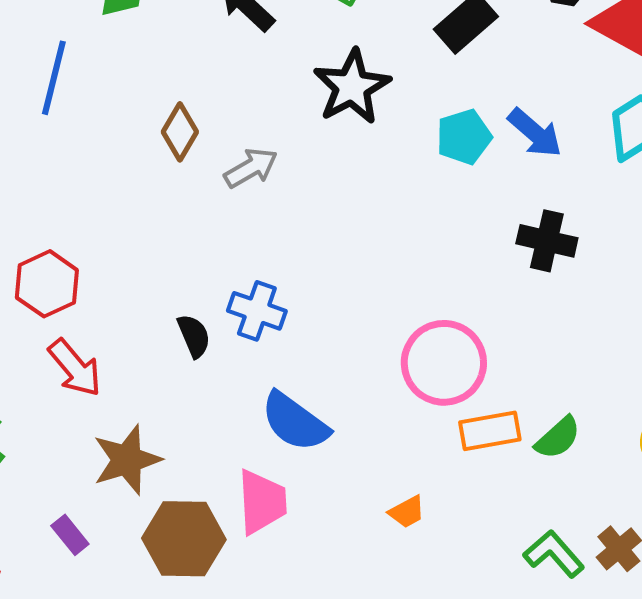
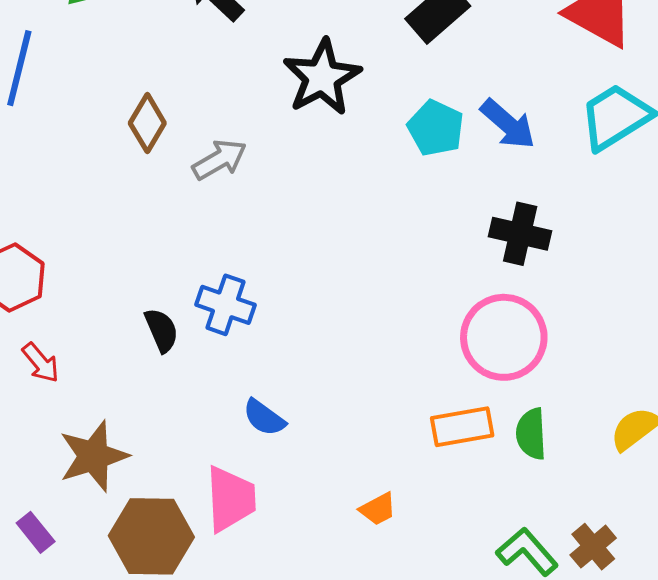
cyan pentagon: (464, 137) -> (436, 128), turned -30
pink circle: (444, 363) -> (504, 337), moved
red arrow: (75, 368) -> (41, 363), size x0.7
blue semicircle: (295, 422) -> (264, 418), size x0.6
green semicircle: (558, 438) -> (531, 434), turned 129

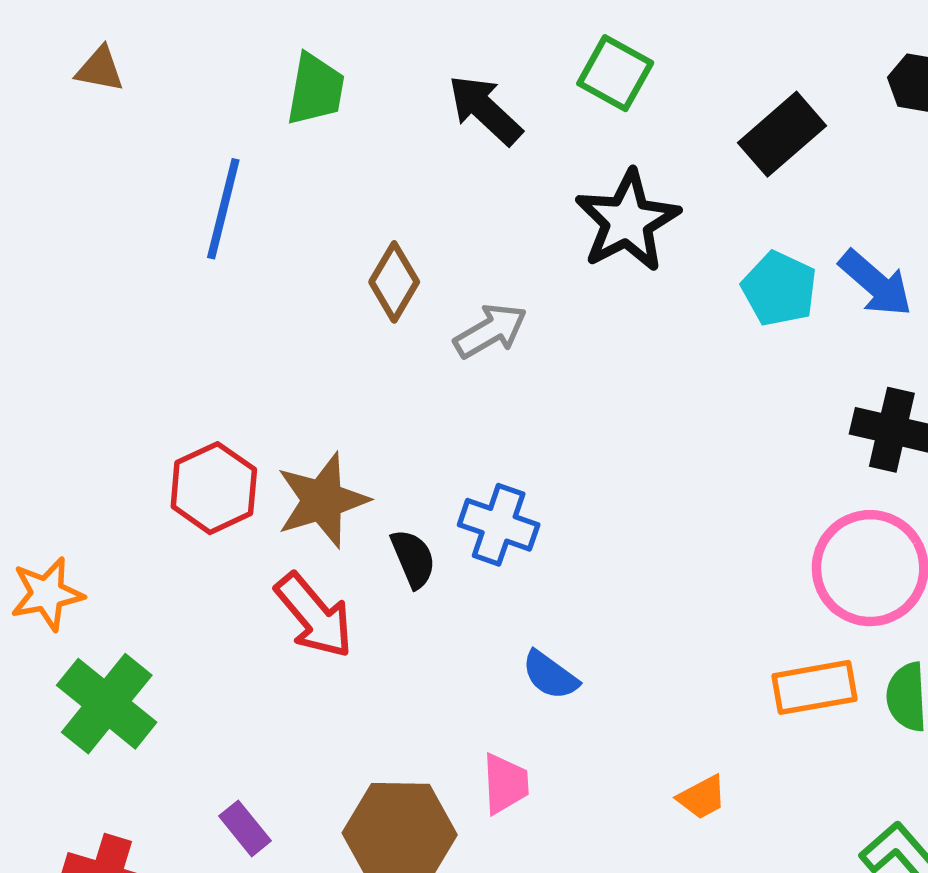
red arrow: (41, 363) -> (314, 616), moved, size x1.6
brown star: (93, 456) -> (322, 500), moved
pink trapezoid: (231, 499) -> (505, 784), size x0.7

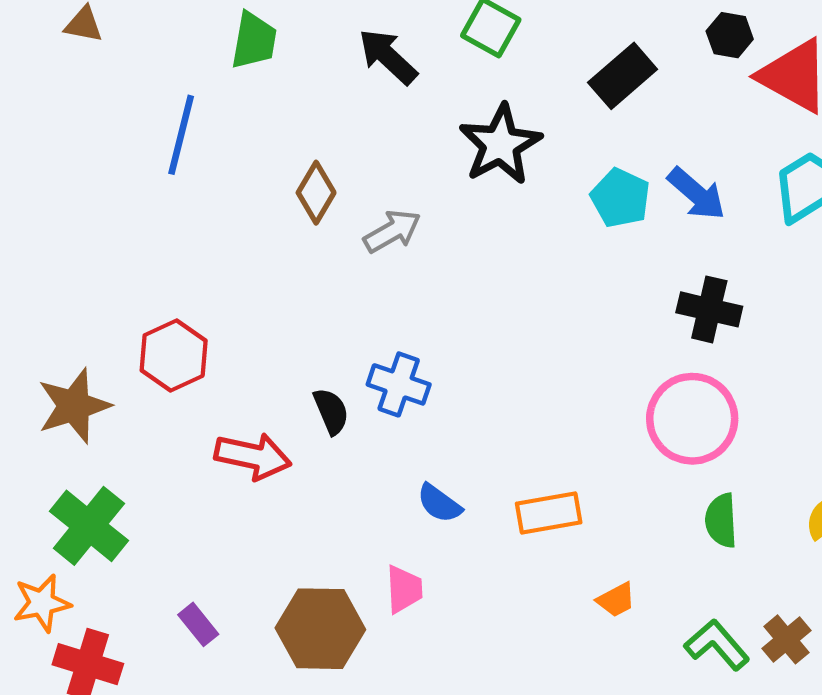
brown star: (322, 500) -> (74, 406), moved
orange star: (47, 594) -> (42, 603), moved
red arrow: (314, 616) -> (253, 456), turned -38
orange rectangle: (815, 687) -> (549, 513), moved
orange trapezoid: (702, 797) -> (616, 600), moved

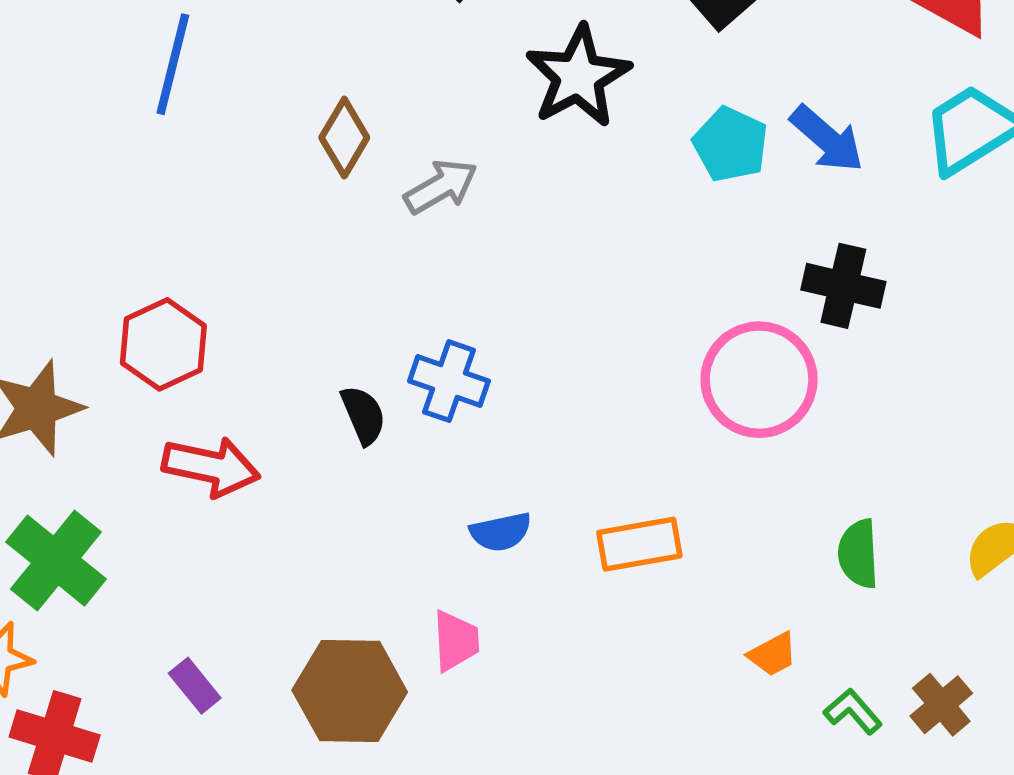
pink circle: (692, 419) -> (759, 380), moved
red arrow: (253, 456) -> (211, 467), moved
blue semicircle: (439, 503) -> (501, 532), turned -48
orange trapezoid: (616, 600) -> (773, 654), moved
green L-shape: (717, 645) -> (853, 711), size x0.7

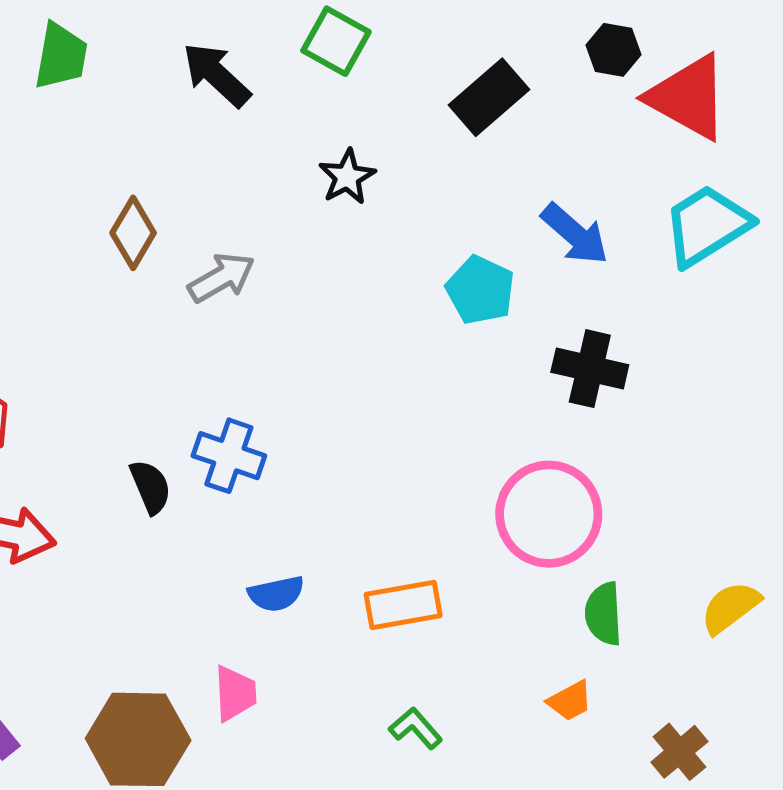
black star: (578, 76) -> (347, 177), size x0.6
cyan pentagon: (731, 144) -> (480, 290), moved
pink circle: (759, 380) -> (549, 514), moved
orange trapezoid: (773, 654) -> (570, 701), moved
green L-shape: (853, 711) -> (416, 728), moved

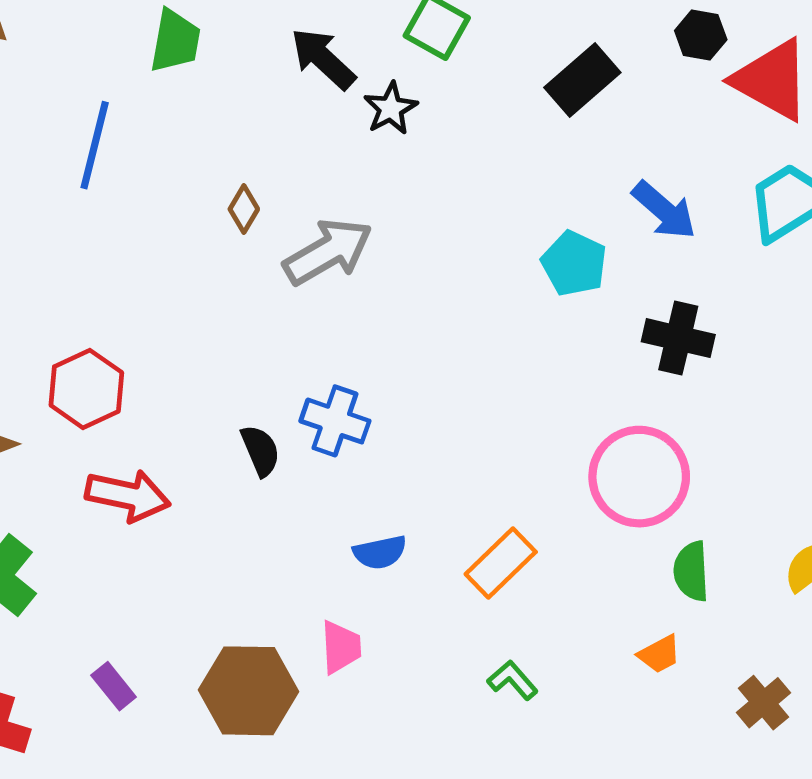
black star: (347, 177) -> (391, 108), moved
brown diamond: (133, 233) -> (244, 209), size x0.7
gray arrow: (221, 278) -> (328, 252), size x1.4
orange rectangle: (403, 605) -> (501, 563), turned -34

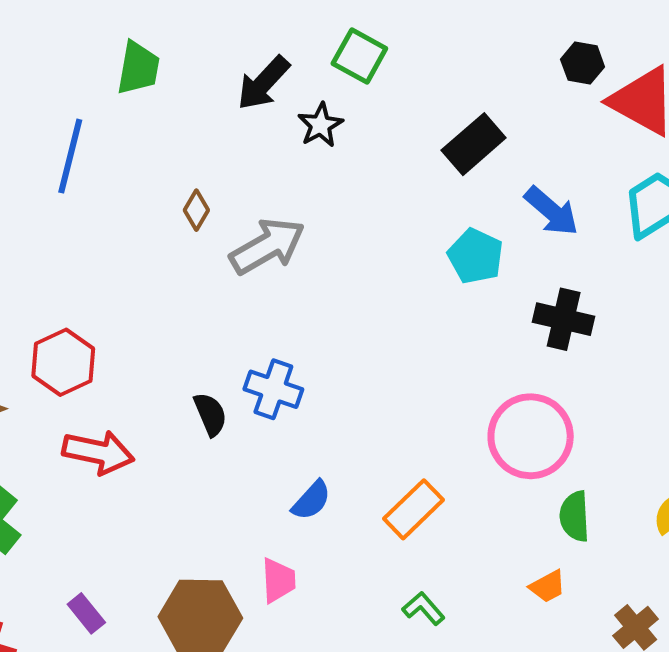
black arrow: (323, 59) -> (263, 83), turned -90
black rectangle: (582, 80) -> (474, 144), moved
blue semicircle: (380, 552) -> (311, 500), turned -36

